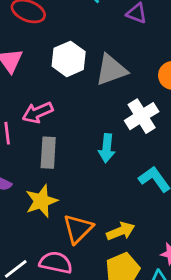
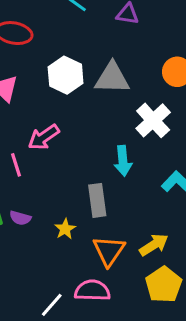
gray triangle: (111, 70) -> (112, 78), turned 32
gray rectangle: (48, 153) -> (97, 200), moved
yellow star: (41, 201) -> (65, 229), size x0.6

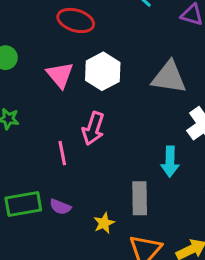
white hexagon: (66, 75) -> (103, 71), moved
pink arrow: (44, 137) -> (93, 128), turned -44

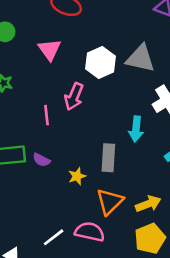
white hexagon: (103, 71) -> (101, 63), moved

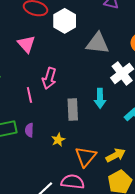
white hexagon: (101, 63) -> (65, 21), moved
gray rectangle: (108, 158) -> (73, 110), moved
purple semicircle: (41, 160) -> (29, 130), turned 72

